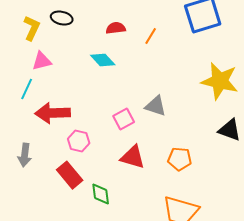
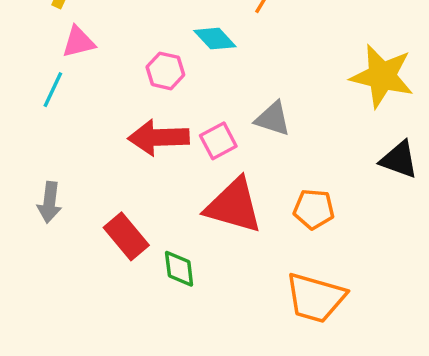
cyan diamond: (103, 60) -> (215, 39), moved
red arrow: (53, 113) -> (159, 137), moved
pink hexagon: (79, 141) -> (165, 71), moved
red triangle: (133, 157) -> (234, 206), size x1.4

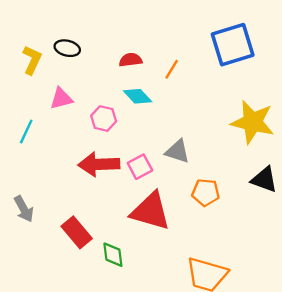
pink triangle: (78, 42) -> (61, 99), moved
gray arrow: (49, 202) -> (24, 209), turned -36
orange pentagon: (314, 209) -> (206, 192), moved

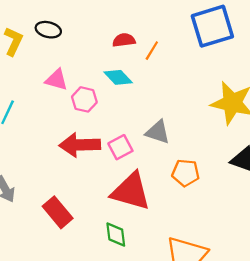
red semicircle: (131, 60) -> (124, 40), moved
pink triangle: (61, 99) -> (56, 80), moved, turned 30
green diamond: (113, 255) -> (116, 234), moved

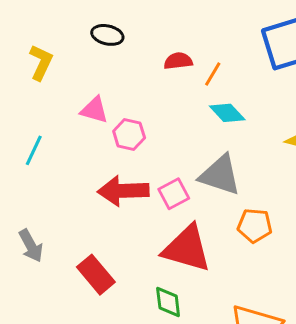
black ellipse: (48, 30) -> (107, 35), moved
cyan diamond: (118, 77) -> (227, 113), moved
gray triangle: (158, 132) -> (220, 175), size x1.4

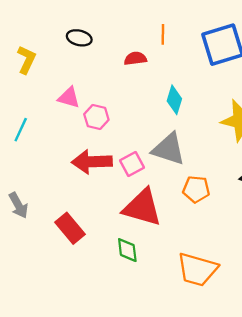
orange line: (213, 74) -> (163, 34), moved, turned -30
cyan diamond: (227, 113) -> (174, 100), turned 60

